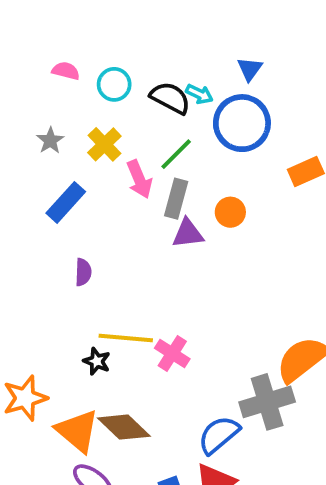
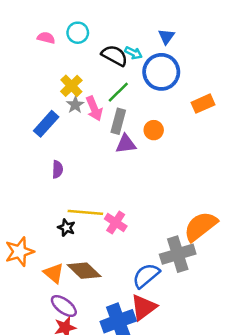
cyan circle: (114, 84) -> (78, 33), moved
gray star: (50, 141) -> (75, 105), moved
orange triangle: (77, 431) -> (54, 273), size x0.7

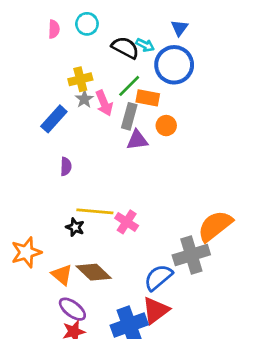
pink semicircle: (46, 38) -> (54, 29), turned 78
yellow cross: (71, 86) -> (80, 79), turned 30
orange rectangle: (203, 104) -> (148, 98), moved, turned 35

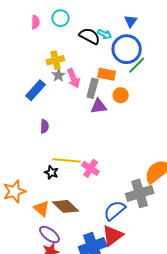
green line: (129, 86) -> (137, 65), moved

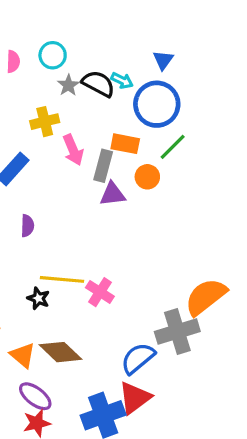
green line: (137, 65) -> (173, 147), moved
gray star: (58, 75) -> (68, 85), moved

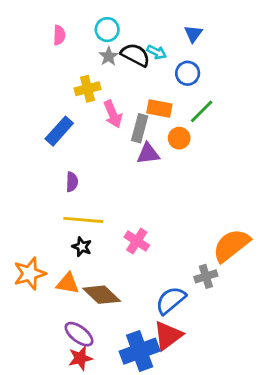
cyan circle: (53, 55) -> (107, 30), moved
blue circle: (157, 104) -> (188, 73), size x0.6
yellow line: (62, 279) -> (83, 220), moved
gray cross: (177, 332) -> (206, 276), size x0.6
orange triangle: (23, 355) -> (68, 283), moved, turned -30

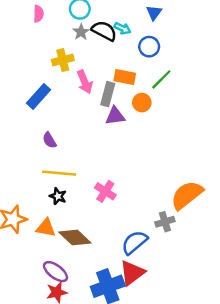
purple semicircle: (72, 182) -> (49, 140), turned 147

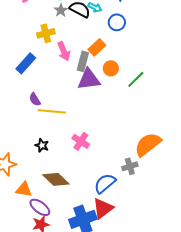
orange rectangle: (125, 77) -> (97, 47), turned -54
green line: (161, 79) -> (136, 79), moved
purple triangle: (115, 116) -> (89, 79), size x1.4
yellow line: (59, 173) -> (52, 111), moved
orange triangle: (46, 228) -> (24, 189), moved

